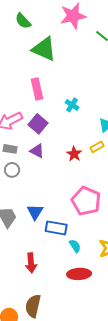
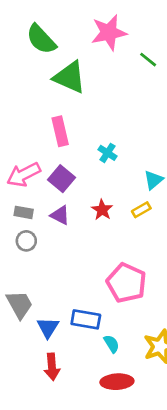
green semicircle: (23, 21) -> (41, 39), size x1.4
red star: (74, 154) -> (102, 210), moved
blue triangle: (35, 212) -> (48, 328), moved

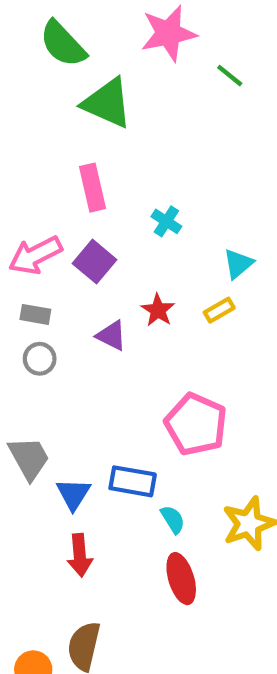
purple triangle: (60, 215) -> (111, 336), moved
red ellipse: (117, 382) -> (181, 579), turned 76

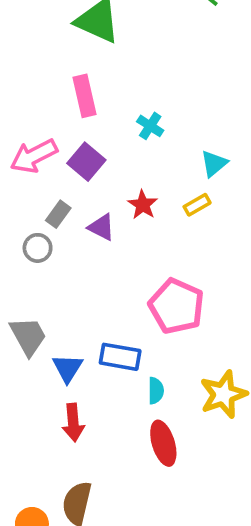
gray rectangle: (35, 314) -> (58, 214), moved, turned -64
cyan semicircle: (173, 519) -> (156, 391), turned 32

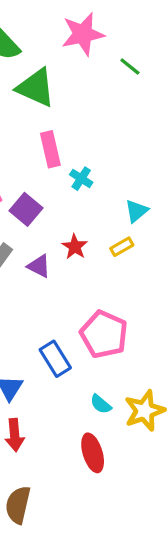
pink rectangle: (84, 96) -> (50, 149), moved
blue rectangle: (120, 357) -> (55, 359), moved, turned 48
cyan semicircle: (156, 391) -> (101, 404), moved, turned 130

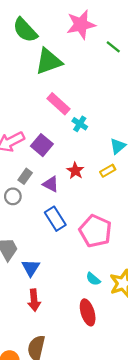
green triangle: (36, 88) -> (49, 61), turned -44
pink rectangle: (50, 149) -> (59, 104), turned -35
blue rectangle: (55, 359) -> (55, 219), moved

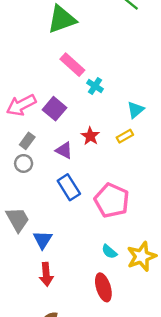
gray rectangle: (25, 176) -> (27, 141), moved

